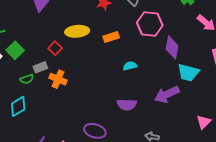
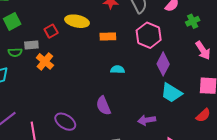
purple arrow: (167, 94) -> (147, 120), moved, size x0.7
purple semicircle: (127, 105) -> (103, 106), turned 48

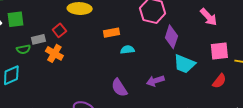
green square: (12, 21) -> (16, 19), turned 30
red square: (51, 31) -> (59, 30), moved
orange rectangle: (108, 36) -> (111, 33), moved
purple arrow: (147, 120) -> (155, 81), moved

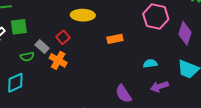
purple diamond: (171, 37) -> (185, 33), moved
gray rectangle: (38, 39) -> (42, 46), turned 56
cyan semicircle: (127, 50) -> (150, 64), moved

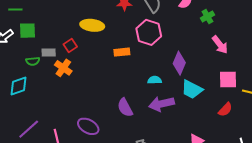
pink hexagon: (156, 16) -> (149, 32), moved
purple diamond: (185, 33) -> (179, 63), moved
gray rectangle: (42, 46) -> (49, 53), turned -48
purple arrow: (159, 86) -> (162, 104), size x1.4

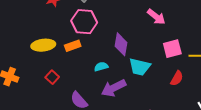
yellow ellipse: (92, 25) -> (43, 45), moved
red square: (70, 45) -> (52, 77), moved
orange rectangle: (122, 52) -> (73, 46), moved

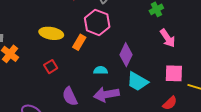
orange rectangle: (73, 46) -> (79, 42), turned -56

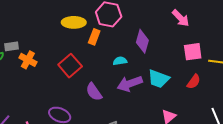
yellow ellipse: (51, 33) -> (74, 22), moved
red square: (51, 67) -> (70, 66), size x1.6
cyan trapezoid: (137, 81) -> (159, 79), moved

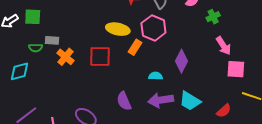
pink square: (193, 52) -> (236, 69), moved
red square: (70, 66) -> (100, 57), moved, turned 30

